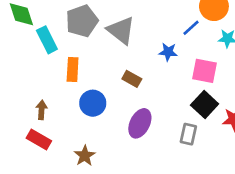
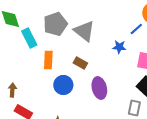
brown rectangle: (132, 79) -> (80, 63), moved
brown arrow: (42, 110) -> (12, 90), moved
purple ellipse: (140, 123) -> (99, 88), moved, turned -40

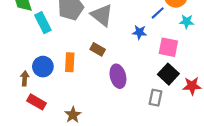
orange rectangle: (48, 60) -> (70, 62), moved
blue circle: (63, 85) -> (43, 67), moved

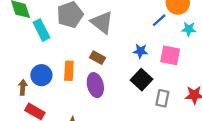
blue star: (139, 32) -> (140, 51), moved
black square: (168, 74) -> (142, 80), moved
purple ellipse: (118, 76) -> (95, 85), moved
gray rectangle: (156, 98) -> (162, 98), moved

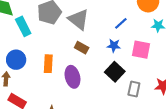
blue line: (159, 20) -> (121, 23), moved
brown rectangle: (98, 58) -> (82, 48), moved
blue circle: (41, 75) -> (16, 60), moved

